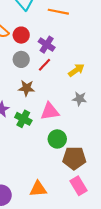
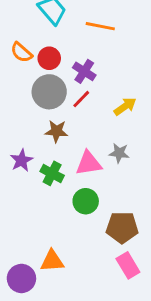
gray circle: (21, 59) -> (49, 92), size x1.5
gray star: (80, 99) -> (119, 153), moved
green circle: (57, 139) -> (86, 201), moved
orange triangle: (38, 189) -> (52, 261), moved

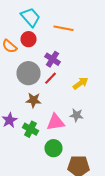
red circle: (49, 58) -> (28, 39), moved

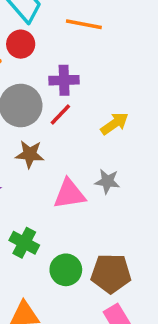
purple cross: (52, 59) -> (64, 80), turned -35
green cross: (30, 129) -> (24, 243), moved
green circle: (54, 148) -> (66, 270), moved

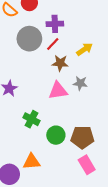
brown star: (30, 154) -> (60, 63), moved

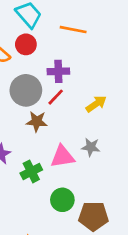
brown star: (60, 63) -> (37, 121), moved
green cross: (32, 119) -> (31, 171), moved, turned 35
green circle: (56, 135) -> (62, 200), moved

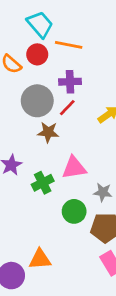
orange line: (73, 30) -> (69, 45), moved
gray star: (91, 147) -> (103, 192), moved

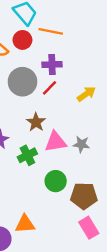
brown star: (48, 132) -> (36, 122), moved, turned 30
gray star: (103, 192) -> (81, 144), moved

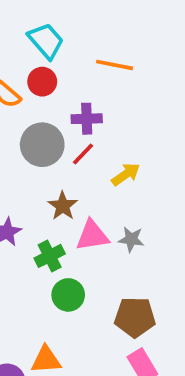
orange line: (51, 31) -> (115, 65), moved
yellow arrow: (86, 94) -> (126, 174), moved
green circle: (56, 181) -> (68, 295), moved

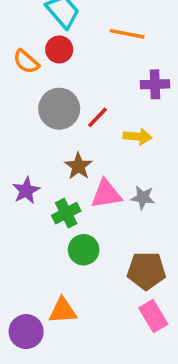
purple cross: (87, 119) -> (155, 84), moved
yellow arrow: (126, 174) -> (138, 137), turned 40

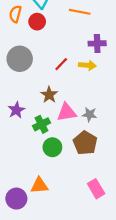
orange semicircle: (26, 62) -> (15, 14), moved, turned 63
gray circle: (59, 109) -> (20, 59), moved
yellow arrow: (138, 137) -> (87, 65), moved
brown pentagon: (146, 271) -> (85, 143), moved, turned 30

